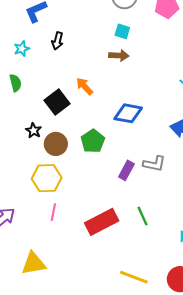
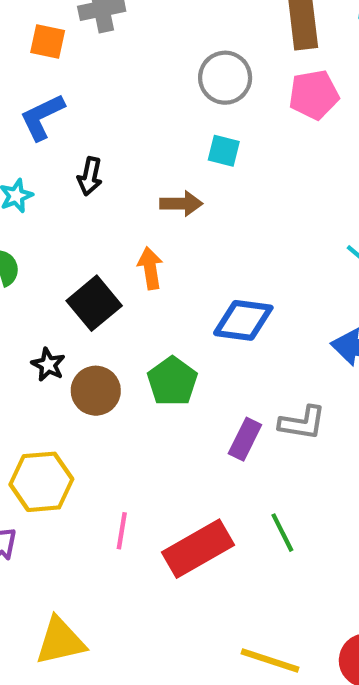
brown arrow: (119, 55) -> (181, 204), moved
orange arrow: (85, 86) -> (150, 268), turned 36
yellow hexagon: (47, 178) -> (41, 482), moved
pink line: (53, 212) -> (122, 531), moved

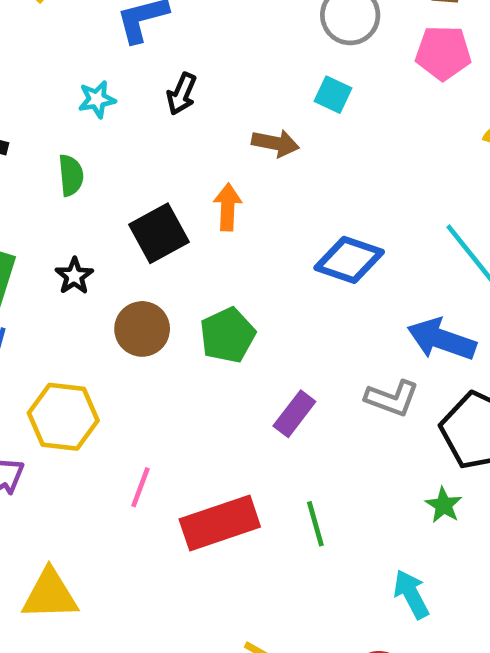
blue diamond: (243, 320) -> (349, 260), moved
black star: (48, 365) -> (74, 276), moved
gray L-shape: (302, 423) -> (392, 398), moved

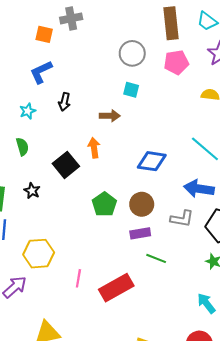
brown circle: (142, 329) -> (142, 204), moved
purple rectangle: (294, 414) -> (140, 233), turned 54
green line: (315, 524) -> (156, 258), moved, turned -42

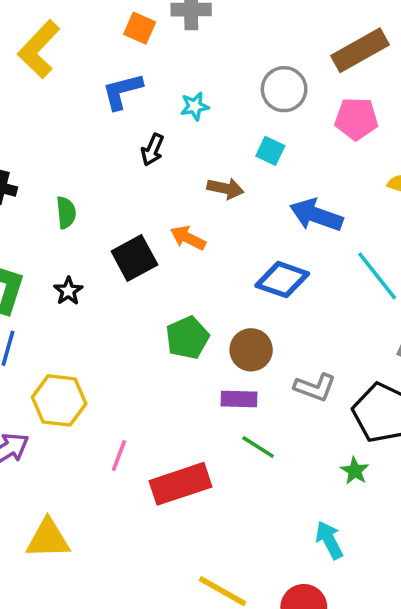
brown rectangle: (171, 23) -> (360, 50), turned 56
cyan star: (28, 111) -> (195, 106), moved
orange arrow: (94, 148) -> (188, 238), turned -66
blue arrow: (199, 189) -> (316, 215), moved

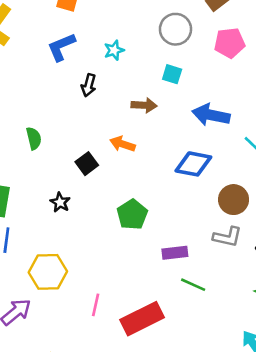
black square: (134, 258) -> (87, 164), size x0.7
black star: (68, 291) -> (60, 202), moved
brown circle: (251, 350) -> (234, 200), moved

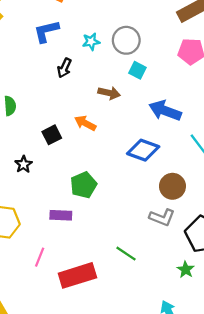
gray circle: (175, 29) -> (126, 40), moved
purple rectangle: (175, 253) -> (61, 215), moved

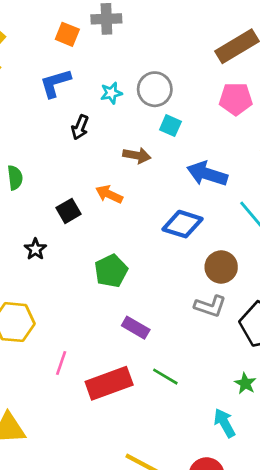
purple rectangle: (61, 215) -> (136, 328), moved, turned 30
green line: (126, 254) -> (165, 377), moved
green star: (186, 270) -> (245, 383), moved

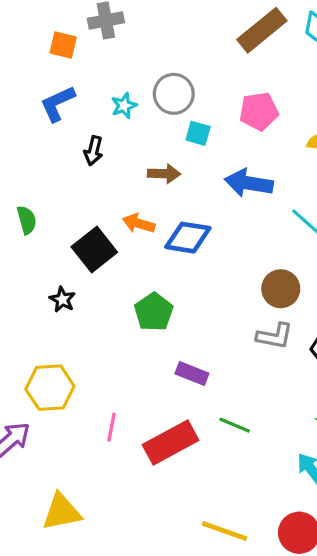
pink pentagon: (236, 99) -> (259, 111), moved
black square: (69, 211) -> (94, 250), size x1.5
blue diamond: (183, 224) -> (188, 238), moved

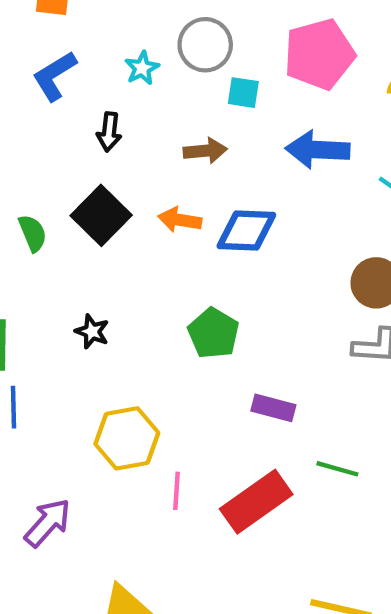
pink pentagon: (259, 111) -> (319, 54), size x1.4
black square: (94, 250) -> (101, 215), moved
yellow hexagon: (50, 388) -> (127, 438), moved

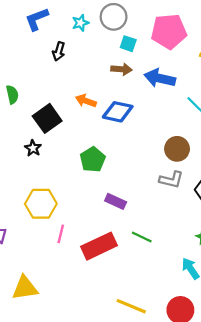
brown arrow: (205, 151) -> (121, 69), moved
black square: (101, 215) -> (47, 118), moved

